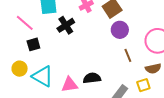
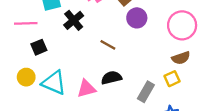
pink line: (25, 23) -> (26, 23), turned -36
brown line: (128, 55) -> (108, 45), moved, turned -32

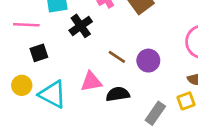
purple circle: (137, 18) -> (148, 61), moved
pink triangle: (86, 89) -> (91, 82), moved

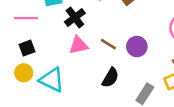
black square: (39, 53) -> (27, 48), moved
pink triangle: (91, 82) -> (79, 45), moved
black semicircle: (118, 94) -> (110, 78), turned 132

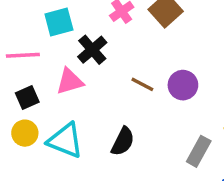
pink triangle: (79, 45) -> (70, 81), moved
black semicircle: (110, 78) -> (123, 142), moved

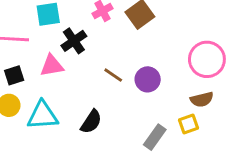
cyan triangle: (65, 141) -> (43, 115), turned -32

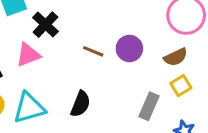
brown semicircle: (202, 99) -> (176, 57), moved

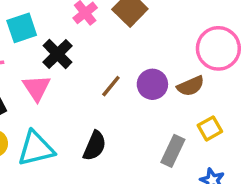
brown line: (93, 51) -> (111, 86), turned -75
pink triangle: (28, 55) -> (37, 88), turned -44
brown semicircle: (176, 57) -> (191, 86), moved

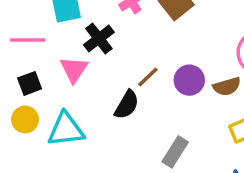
black semicircle: (95, 146) -> (127, 105), moved
gray rectangle: (173, 151) -> (175, 152), moved

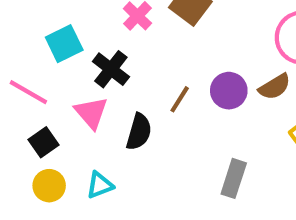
pink line: (28, 40) -> (28, 92), turned 44
black semicircle: (127, 105) -> (139, 132), moved
cyan triangle: (66, 130) -> (100, 185), size x0.6

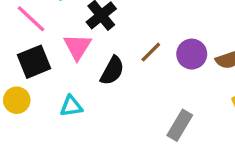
black square: (44, 142) -> (34, 62), size x1.4
yellow circle: (49, 186) -> (17, 100), moved

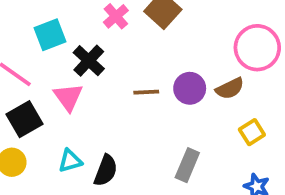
brown line: (151, 52) -> (146, 92), turned 50
black semicircle: (112, 71) -> (106, 170), moved

